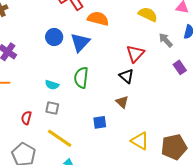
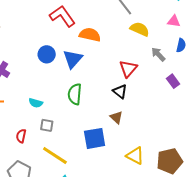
cyan semicircle: (52, 85) -> (36, 103), moved
blue square: (100, 122) -> (95, 138), size x1.6

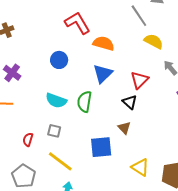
blue triangle: (73, 59) -> (103, 74), moved
cyan semicircle: (36, 103) -> (56, 100), moved, size x1.5

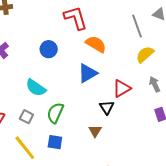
yellow semicircle: (154, 41) -> (145, 54), turned -84
green semicircle: (84, 102) -> (55, 113), moved
blue square: (101, 147) -> (55, 142), moved, size x0.7

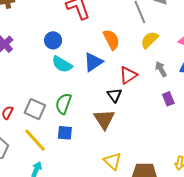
orange semicircle: (96, 44) -> (111, 40), moved, turned 35
cyan semicircle: (36, 88) -> (62, 64), moved
gray square: (26, 117) -> (35, 109), size x1.5
brown triangle: (95, 131) -> (104, 119), size x1.6

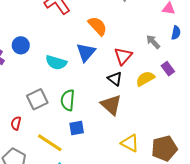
blue circle: (53, 40) -> (21, 45), moved
yellow semicircle: (149, 40) -> (145, 79), moved, turned 30
gray square: (35, 109) -> (37, 99), moved, turned -35

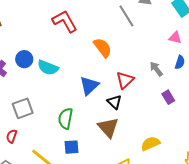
blue triangle: (86, 52) -> (89, 86), moved
cyan semicircle: (56, 63) -> (48, 68), moved
yellow semicircle: (145, 79) -> (150, 144), moved
gray square: (37, 99) -> (23, 108), moved

